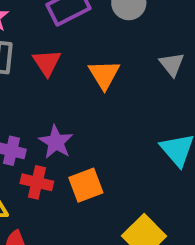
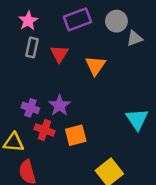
gray triangle: (172, 64) -> (135, 38), moved, turned 42

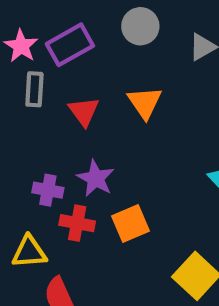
purple rectangle: (77, 19) -> (70, 45), moved
gray circle: (116, 21) -> (140, 26), moved
red triangle: (59, 54) -> (84, 111), moved

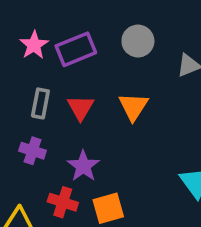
gray rectangle: (34, 89) -> (40, 103), moved
purple cross: (48, 190) -> (33, 151), moved

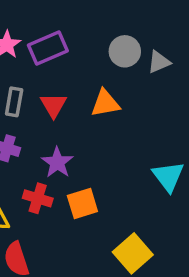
gray circle: (138, 41) -> (125, 51), moved
orange triangle: (133, 107) -> (105, 103), turned 48

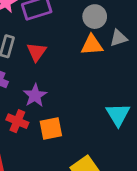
gray triangle: (159, 62) -> (119, 38), moved
orange triangle: (105, 103) -> (92, 45), moved

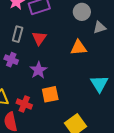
orange triangle: (92, 45) -> (79, 48), moved
red cross: (17, 121) -> (24, 104), moved

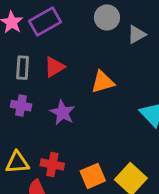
red triangle: (39, 38) -> (54, 67), turned 35
orange triangle: (79, 48) -> (103, 82), moved
orange square: (50, 94) -> (93, 176), moved

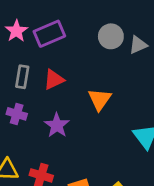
gray triangle: (136, 35) -> (138, 45), moved
orange triangle: (103, 82) -> (100, 99), turned -45

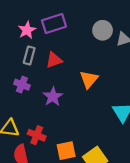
pink star: (16, 31) -> (27, 30), moved

